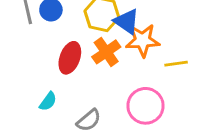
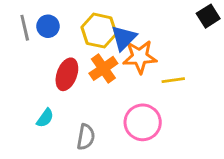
blue triangle: (127, 21) -> (124, 38), turned 40
gray semicircle: (89, 120) -> (86, 137), turned -40

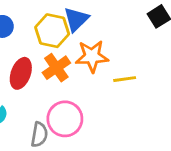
blue triangle: (124, 38) -> (76, 19), moved
pink circle: (143, 122) -> (65, 119), moved

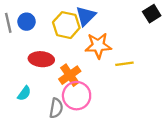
orange cross: (56, 68) -> (70, 75), moved
red ellipse: (21, 73) -> (41, 59), turned 75

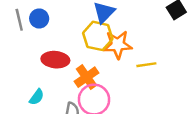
yellow hexagon: (66, 25) -> (98, 36), moved

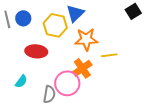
yellow hexagon: (98, 36) -> (55, 25), moved
orange cross: (87, 77) -> (82, 68), moved

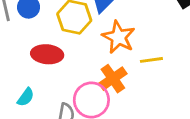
orange star: (86, 39) -> (119, 37), turned 30

